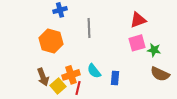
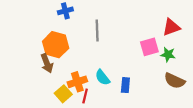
red triangle: (138, 20) -> (171, 27), moved
brown arrow: (43, 77) -> (47, 63), moved

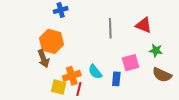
red triangle: (171, 27) -> (144, 25), moved, turned 42
gray line: (97, 31) -> (110, 28), moved
pink square: (149, 47) -> (131, 63), moved
yellow square: (63, 94) -> (59, 87), turned -35

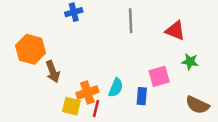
gray line: (110, 28) -> (131, 21), moved
orange hexagon: (52, 41) -> (30, 49), moved
cyan semicircle: (95, 72) -> (116, 88), turned -119
brown semicircle: (162, 75) -> (197, 105), moved

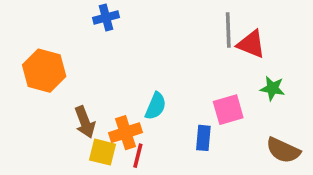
gray line: (131, 21) -> (228, 30), moved
brown arrow: (53, 71) -> (85, 122), moved
cyan semicircle: (116, 88) -> (156, 106), moved

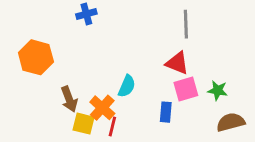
red triangle: (251, 44) -> (177, 63), moved
green star: (272, 88) -> (218, 90), moved
orange cross: (126, 133) -> (102, 108), turned -30
brown semicircle: (283, 150) -> (231, 122), turned 140

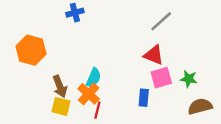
gray line: (186, 24) -> (161, 21), turned 50
cyan semicircle: (127, 86) -> (94, 78), moved
yellow square: (84, 124) -> (61, 106), moved

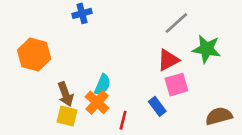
red triangle: (154, 55) -> (168, 60), turned -50
green star: (189, 79) -> (207, 49), moved, size x1.5
blue rectangle: (144, 98) -> (157, 106), turned -42
red line: (97, 110) -> (123, 120), moved

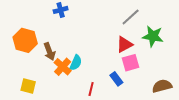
brown arrow: (66, 94) -> (49, 52), moved
orange cross: (97, 102) -> (63, 67), moved
yellow square: (67, 116) -> (28, 86), moved

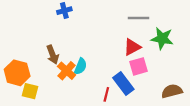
gray line: (131, 17) -> (139, 18), turned 42
orange hexagon: (25, 40) -> (17, 73), moved
blue rectangle: (116, 79) -> (123, 84), size x1.5
red line: (91, 89) -> (106, 94), moved

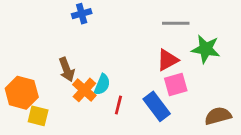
red line: (106, 94) -> (118, 105), moved

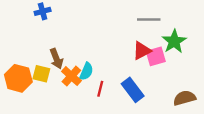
blue cross: (82, 14) -> (43, 11), moved
green star: (206, 49) -> (174, 41), turned 30
pink square: (176, 85) -> (156, 56), moved
yellow square: (38, 116) -> (41, 74), moved

